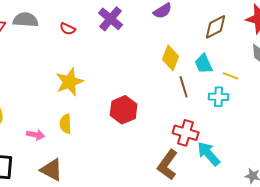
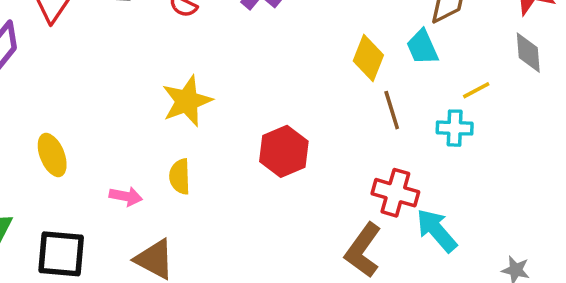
cyan trapezoid: (204, 64) -> (422, 47), moved
yellow line: (231, 76) -> (476, 90), turned -49

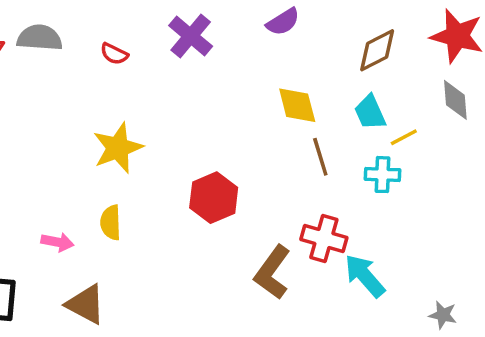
cyan trapezoid: (422, 47) -> (370, 112), moved
yellow diamond: (368, 58) -> (297, 105), turned -36
brown L-shape: (363, 250) -> (272, 272), moved

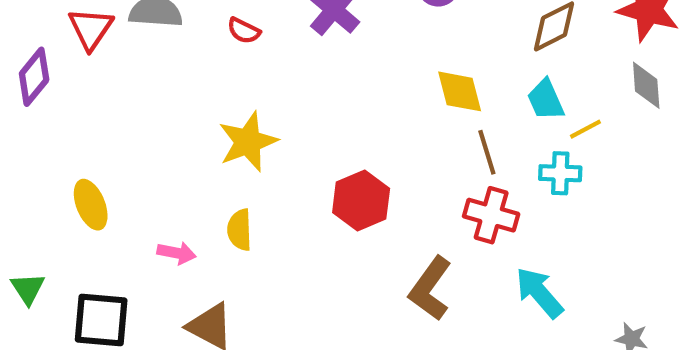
red cross: (324, 239) -> (491, 215), moved

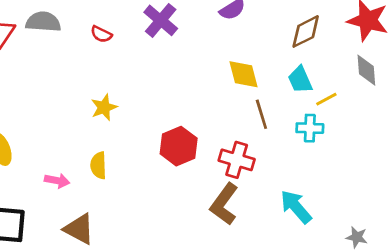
yellow star: (248, 142) -> (104, 107), size x0.7
red cross: (491, 215) -> (237, 160), moved

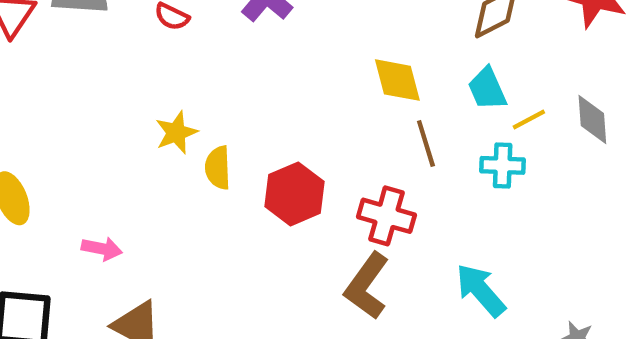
gray diamond: (366, 70) -> (592, 119), moved
yellow semicircle: (98, 165) -> (218, 168), moved

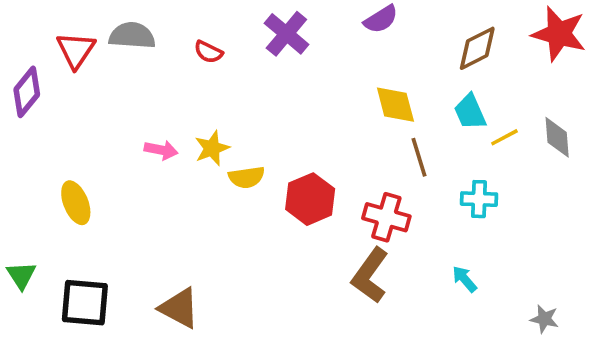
cyan cross: (503, 165) -> (479, 199), moved
yellow semicircle: (218, 168) -> (247, 177), turned -96
pink arrow: (102, 249) -> (161, 150), moved
cyan arrow: (481, 290) -> (464, 279), size x0.6

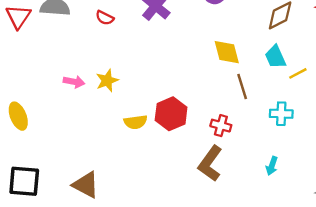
yellow semicircle: (247, 177) -> (136, 122), moved
red cross: (386, 217) -> (221, 126), size x0.7
cyan arrow: (464, 279) -> (272, 166), turned -120

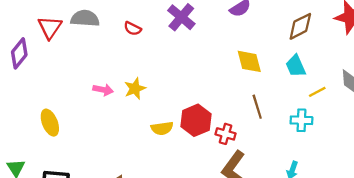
yellow line: (298, 73) -> (317, 92), moved
brown line: (242, 86) -> (257, 107), moved
red cross: (221, 126) -> (225, 134), moved

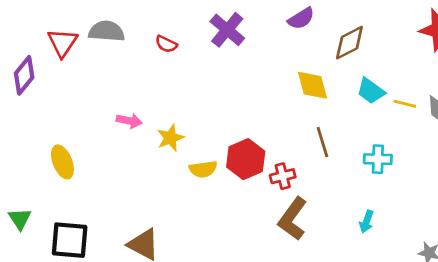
brown diamond: (300, 26) -> (349, 43), moved
cyan trapezoid: (296, 66) -> (371, 91), turned -30
yellow star: (135, 89) -> (170, 138), moved
yellow line: (317, 92) -> (405, 104), moved, turned 42
red cross: (225, 134) -> (283, 176), turned -30

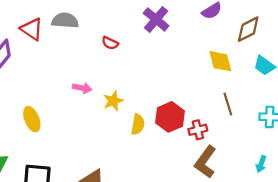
red triangle: (62, 43) -> (32, 29), turned -30
red semicircle: (166, 44) -> (110, 43), moved
yellow semicircle: (203, 169) -> (138, 124), turned -72

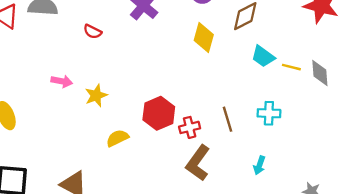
yellow diamond: (220, 61) -> (204, 37), moved, turned 30
brown line: (228, 104) -> (227, 119), moved
yellow semicircle: (138, 124) -> (117, 138), moved, turned -126

